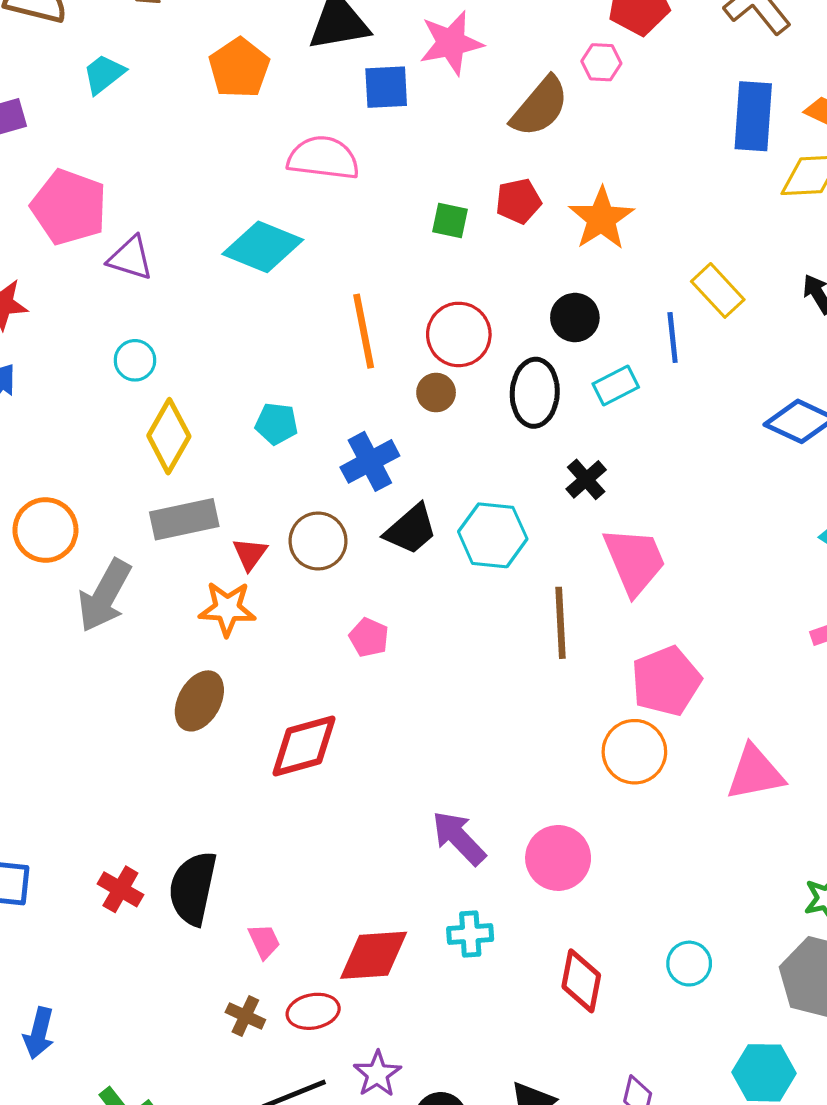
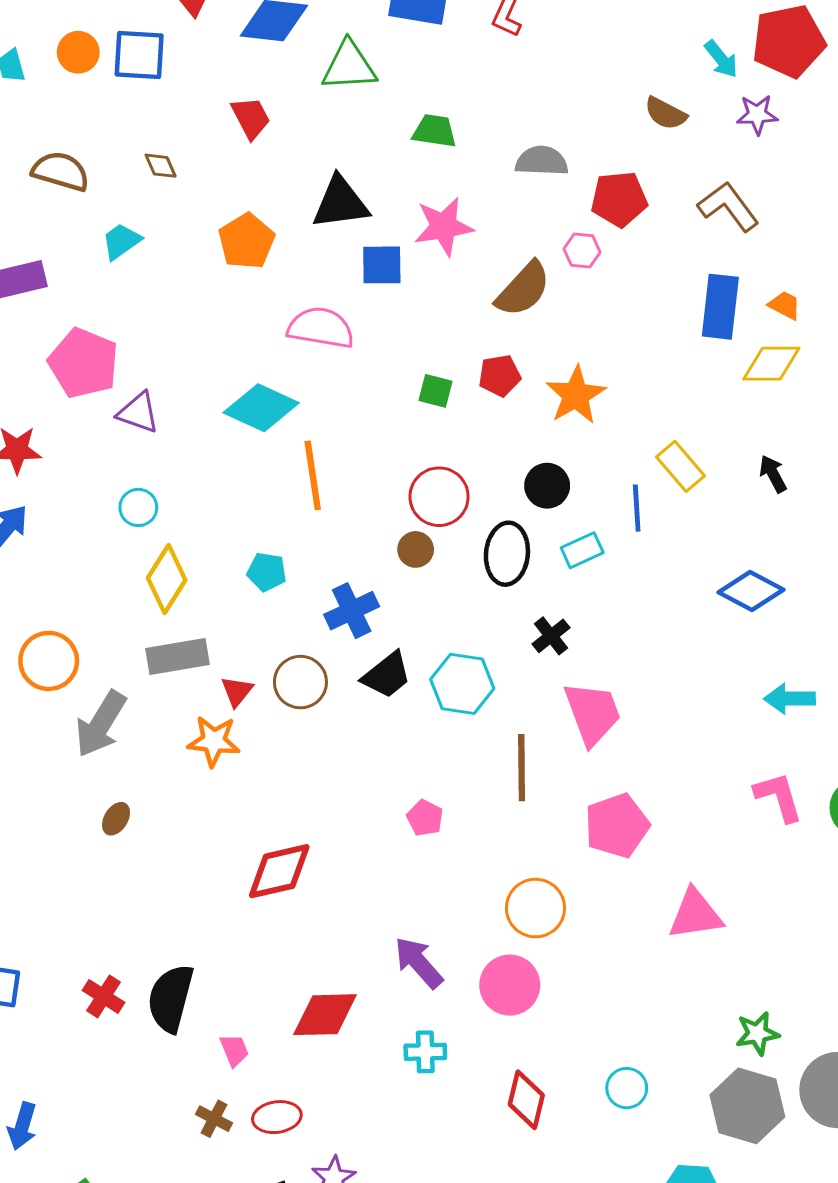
orange line: (364, 331) -> (313, 475), moved
pink pentagon: (369, 637) -> (425, 818), moved
brown ellipse: (199, 701) -> (116, 819), moved, size x0.6
orange circle: (634, 752) -> (536, 908), moved
red diamond: (374, 955) -> (325, 1015), moved

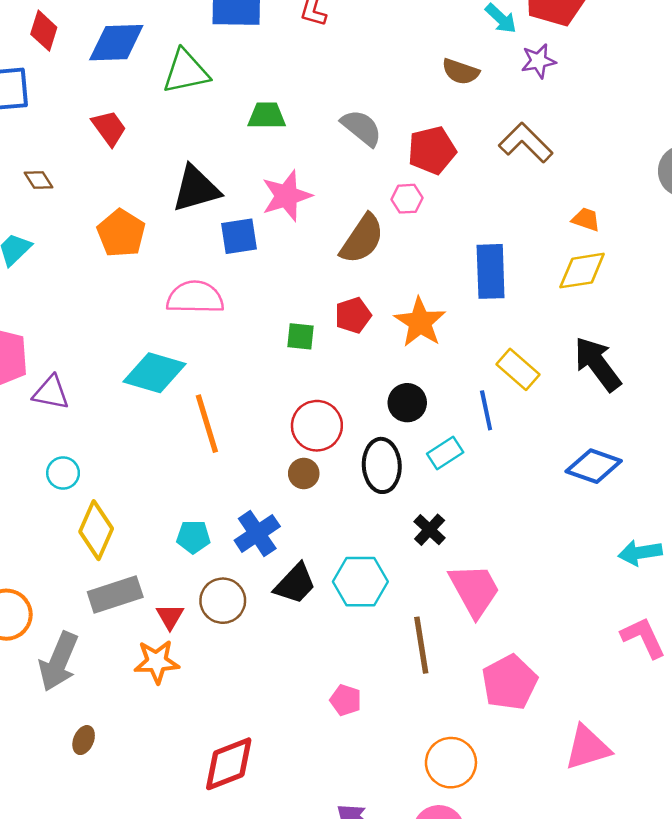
gray semicircle: (542, 161) -> (361, 128), turned 45
blue rectangle: (720, 307) -> (491, 271), moved
black arrow: (773, 474) -> (597, 364), size x1.8
cyan pentagon: (267, 572) -> (193, 537), moved

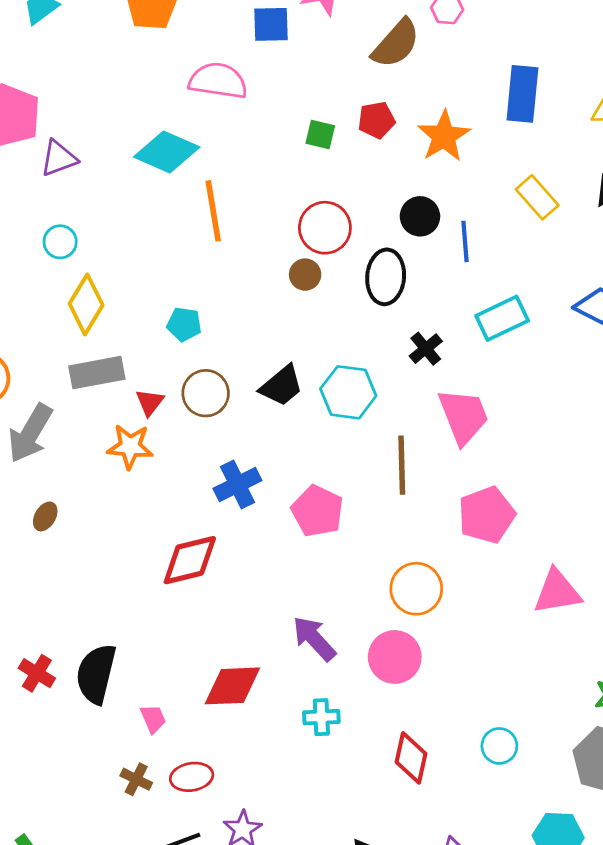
purple triangle: (51, 393) -> (59, 158), turned -39
blue line: (486, 410) -> (465, 241), moved
cyan rectangle: (445, 453) -> (502, 318), moved, size x1.4
blue cross: (257, 533) -> (237, 484), moved
pink pentagon: (346, 700) -> (317, 511), size x1.6

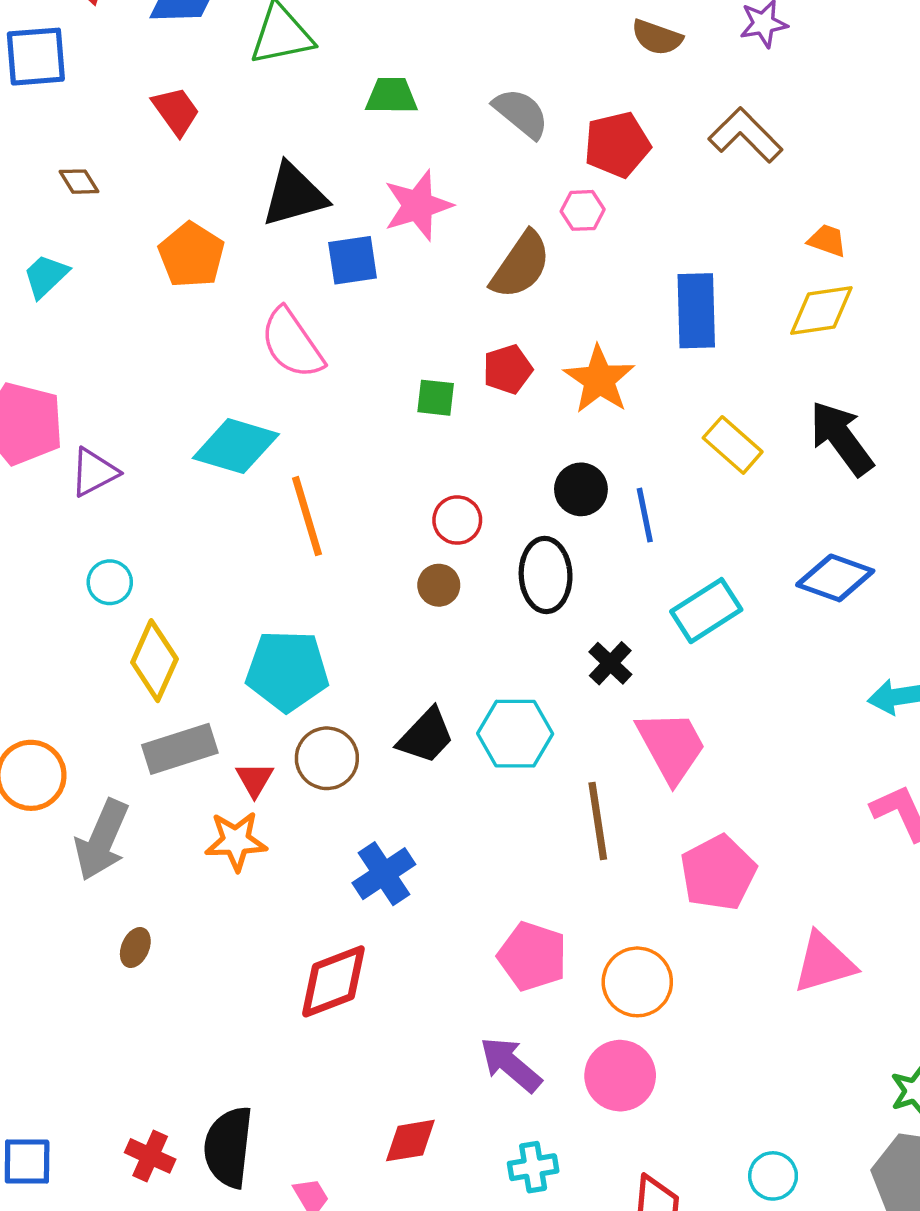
pink semicircle: (218, 81) -> (292, 343), turned -126
red circle: (325, 228) -> (457, 520), size x0.7
cyan pentagon: (184, 324) -> (287, 671), size x1.8
pink pentagon: (317, 511) -> (532, 956), moved
red diamond: (232, 686) -> (410, 1141), size x0.7

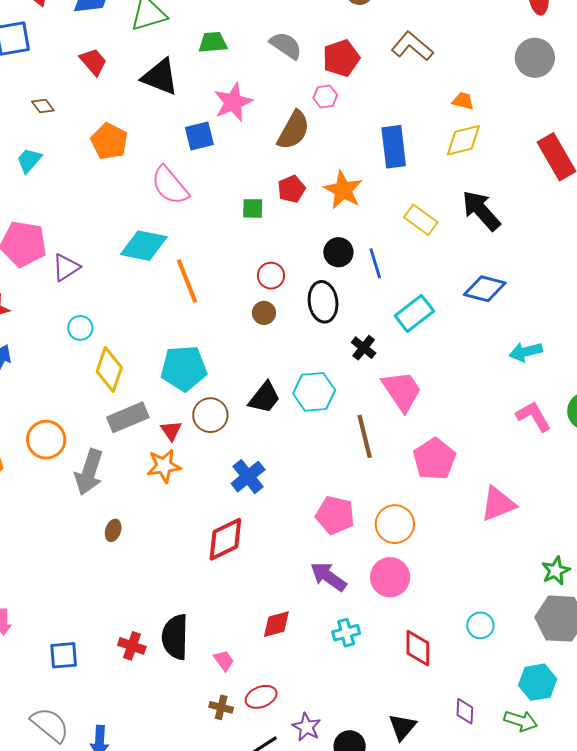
black triangle: (294, 195) -> (160, 77), moved, turned 42

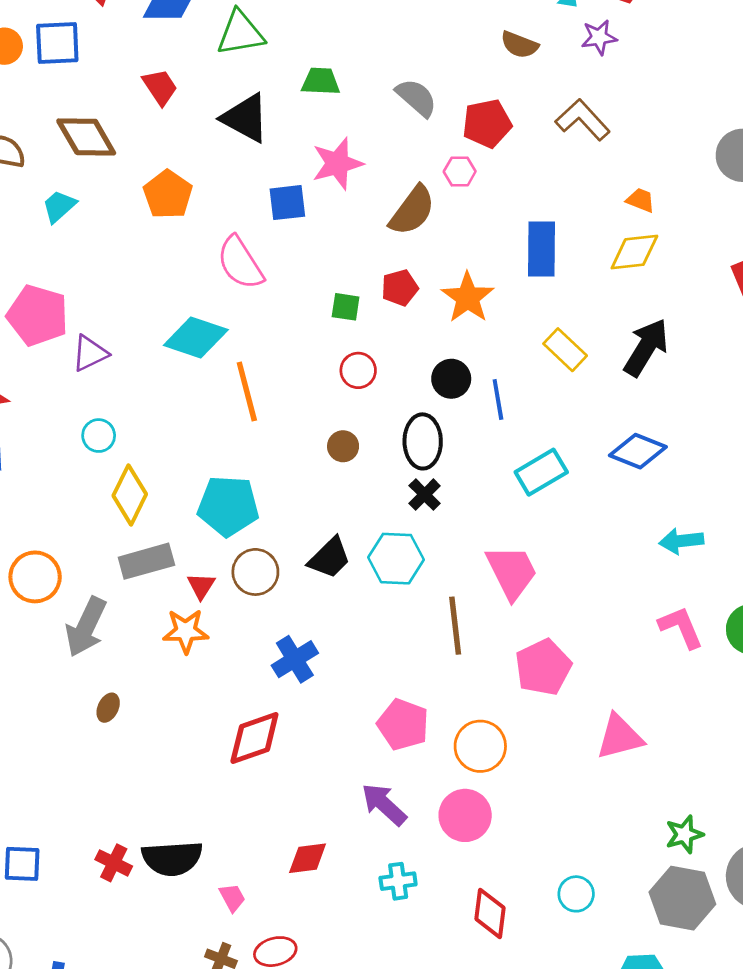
brown diamond: (43, 106) -> (86, 137), size x2.0
black arrow: (481, 210) -> (646, 347), turned 66
red circle: (271, 276) -> (358, 370), moved
black cross: (364, 348) -> (425, 495), moved
black semicircle: (175, 637) -> (172, 858), turned -102

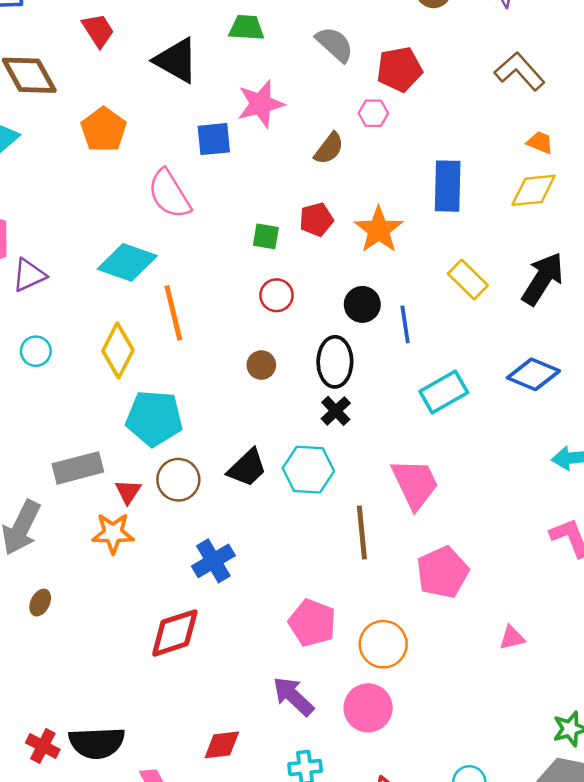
brown L-shape: (583, 120) -> (520, 71), moved
brown semicircle: (412, 211) -> (329, 148), size x0.7
yellow diamond: (130, 495) -> (118, 351), moved
pink triangle: (620, 737) -> (512, 638), size x0.6

